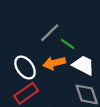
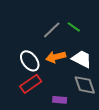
green line: (68, 44) -> (74, 27), moved

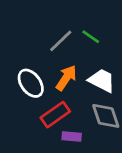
orange arrow: (56, 57) -> (66, 78), turned 138
red rectangle: (31, 84) -> (55, 115), moved

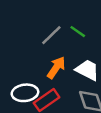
white ellipse: (31, 83) -> (25, 93), moved, turned -60

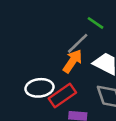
gray line: (51, 35) -> (78, 43), moved

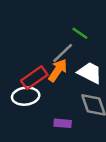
red rectangle: (62, 95) -> (34, 78), moved

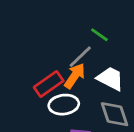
white ellipse: (26, 96) -> (64, 105), moved

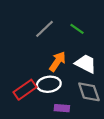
gray line: (80, 57) -> (44, 29), moved
red rectangle: (49, 84) -> (25, 90), moved

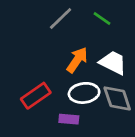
white ellipse: (49, 84) -> (84, 93), moved
purple rectangle: (62, 108) -> (69, 119), moved

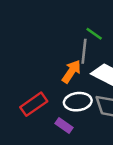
gray line: (61, 18) -> (84, 51), moved, turned -40
purple rectangle: (69, 119) -> (64, 126), turned 30

